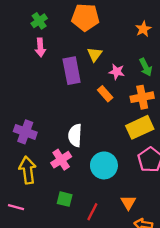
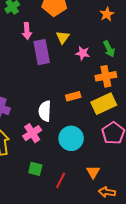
pink arrow: (40, 47) -> (27, 31), moved
orange rectangle: (105, 94) -> (73, 96), moved, turned -64

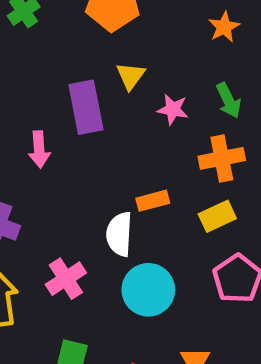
pink arrow: (27, 31) -> (39, 149), moved
yellow rectangle: (104, 104) -> (217, 216), size x0.7
white semicircle: (45, 111) -> (119, 234), moved

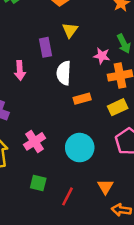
purple rectangle: (86, 107) -> (45, 47), size x0.7
pink star: (173, 109) -> (102, 56), moved
white semicircle: (119, 234) -> (64, 73), moved

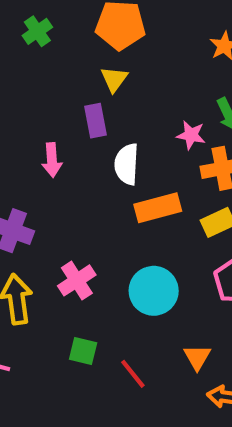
yellow triangle: (70, 30) -> (114, 79), moved
orange rectangle: (82, 99) -> (158, 208), size x1.5
red line: (67, 196) -> (133, 374), turned -66

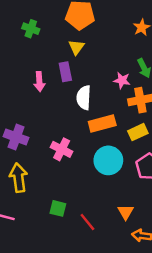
green cross: (37, 31) -> (31, 29), moved, turned -35
pink arrow: (52, 160) -> (39, 82), moved
pink cross: (77, 280) -> (62, 149), moved, turned -30
cyan circle: (154, 291) -> (108, 160), moved

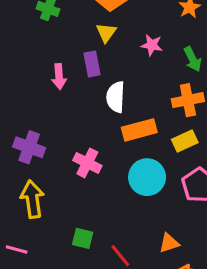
pink star: (122, 80) -> (152, 45), moved
orange triangle: (126, 212) -> (169, 243), turned 42

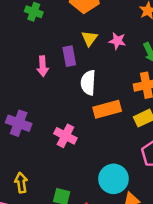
yellow triangle: (106, 32) -> (89, 38), moved
cyan circle: (147, 177) -> (114, 179), moved
yellow arrow: (32, 199) -> (21, 183), moved, size x0.7

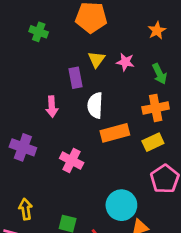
pink arrow: (43, 66) -> (52, 107), moved

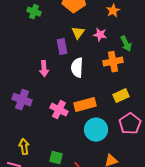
orange star: (157, 30) -> (113, 11), moved
orange cross: (156, 108) -> (113, 62), moved
orange rectangle: (115, 133) -> (85, 105), moved
cyan circle: (121, 205) -> (96, 130), moved

